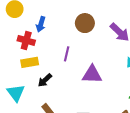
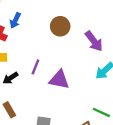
purple line: (67, 54) -> (35, 67), moved

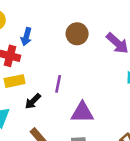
purple triangle: (59, 80) -> (82, 112), moved

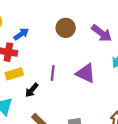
blue arrow: (26, 37) -> (21, 34), turned -136
purple triangle: (82, 112) -> (86, 73), moved, turned 30

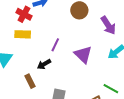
black arrow: (32, 90) -> (44, 64), moved

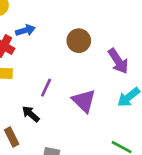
black arrow: (44, 64) -> (31, 114), turned 72

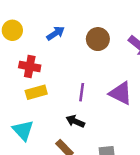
blue arrow: (25, 30) -> (56, 33), moved

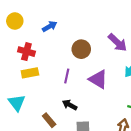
brown circle: (98, 39) -> (81, 49), moved
black arrow: (75, 121) -> (70, 105), moved

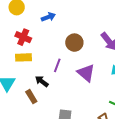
black arrow: (70, 105) -> (42, 81), moved
brown rectangle: (49, 120) -> (31, 97), moved

